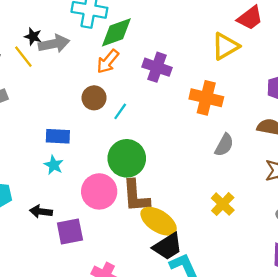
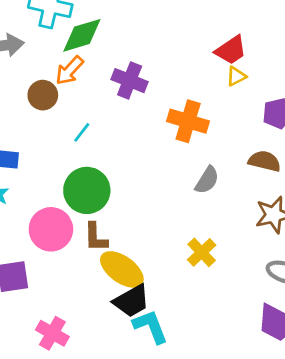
red trapezoid: (250, 18) -> (231, 50), moved
yellow triangle: (225, 46) -> (236, 76), moved, size x0.6
brown circle: (94, 98) -> (43, 95), moved
brown L-shape: (136, 196) -> (96, 237), size x0.7

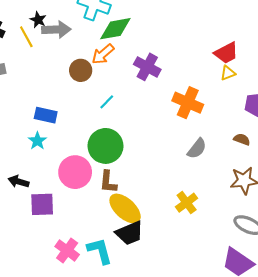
brown semicircle: (265, 161) -> (242, 139), size x0.7
cyan L-shape: (151, 327) -> (100, 251), moved

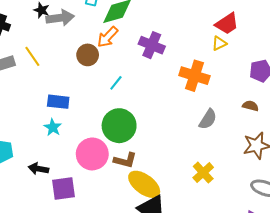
yellow line: (26, 37) -> (32, 56), moved
yellow triangle: (228, 73) -> (219, 43), moved
brown L-shape: (108, 182) -> (125, 160), turned -75

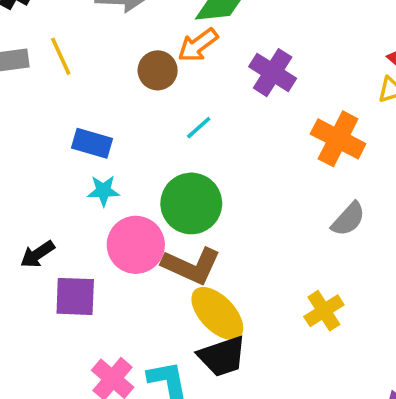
cyan star: (53, 127) -> (103, 191), moved, turned 30
brown L-shape: (125, 160) -> (191, 266), size x1.4
black arrow: (38, 169) -> (37, 254), turned -54

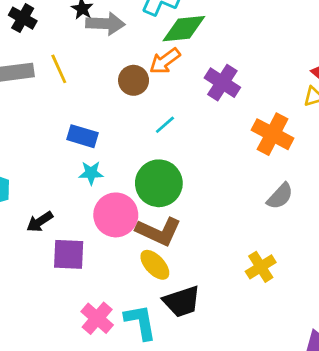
yellow ellipse: (217, 313) -> (155, 265), moved, size x0.7

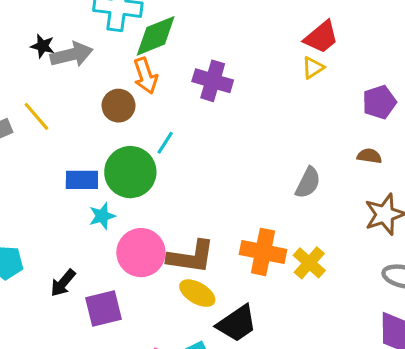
orange arrow: (165, 61) -> (145, 76), turned -56
orange cross: (273, 134) -> (263, 252), moved
green circle: (159, 183) -> (130, 172), moved

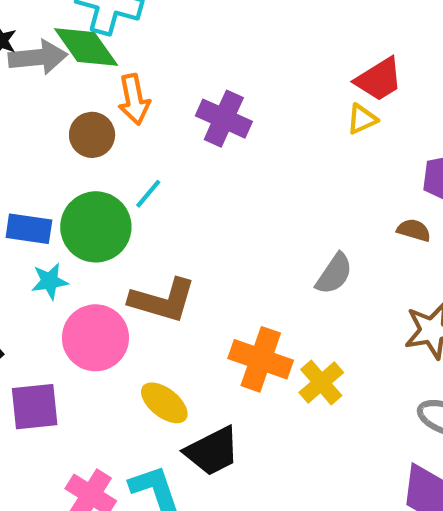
green diamond: (156, 36) -> (86, 47), moved, turned 69
brown semicircle: (369, 156) -> (414, 230), moved
brown L-shape: (191, 257) -> (163, 300), moved

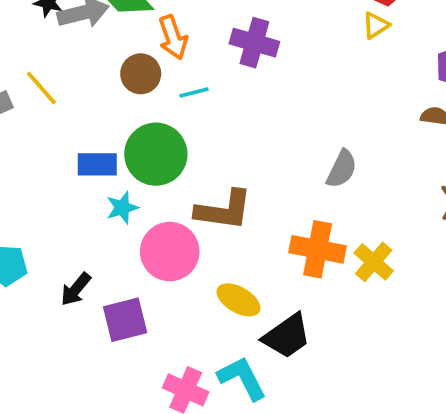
cyan line: (148, 194) -> (194, 92), moved, turned 44
gray semicircle: (334, 274) -> (342, 169), moved

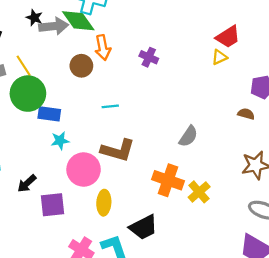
purple cross: (254, 43) -> (149, 57), size x0.7
cyan line: (194, 92) -> (110, 106), moved
green circle: (156, 154) -> (28, 94), moved
yellow ellipse: (238, 300) -> (104, 203), moved, turned 55

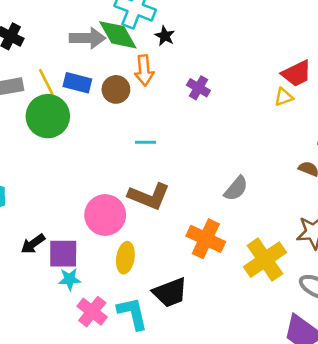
black star: (34, 18) -> (165, 36), moved
blue rectangle: (49, 114) -> (77, 83), moved
cyan star: (60, 141) -> (70, 279), moved
black arrow: (27, 183) -> (33, 244), moved
yellow cross: (199, 192) -> (265, 260), moved, size x1.5

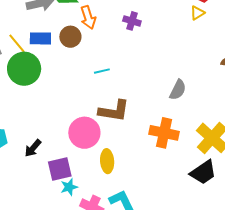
black arrow: (33, 244) -> (33, 148), moved
black trapezoid: (170, 292) -> (203, 172), moved

